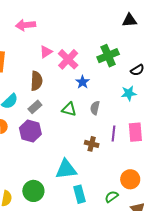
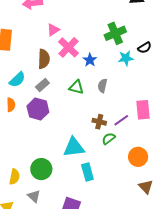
pink cross: (68, 59) -> (69, 47), moved
cyan star: (129, 93) -> (126, 58), moved
purple line: (113, 134) -> (121, 120), moved, turned 49
green semicircle: (112, 197) -> (109, 139), moved

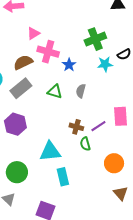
pink cross: (69, 47) -> (48, 52), turned -30
brown semicircle: (44, 59) -> (23, 62), turned -120
gray rectangle: (42, 85) -> (21, 88), size x1.5
purple hexagon: (38, 109) -> (15, 124), moved
green semicircle: (109, 139) -> (85, 144), turned -72

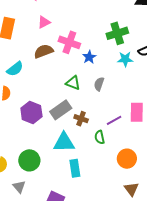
pink triangle: (33, 33) -> (44, 22), moved
gray rectangle: (21, 88) -> (61, 110), moved
brown cross: (76, 127) -> (81, 119), moved

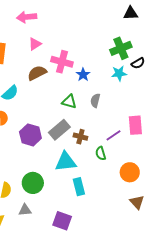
green cross: (117, 33) -> (121, 48), moved
gray triangle: (19, 187) -> (25, 210), turned -48

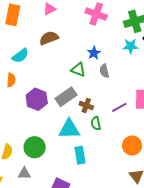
pink cross: (62, 62) -> (96, 14), moved
blue star: (83, 75) -> (94, 53), moved
gray semicircle: (95, 100) -> (104, 71), turned -32
green semicircle: (101, 153) -> (96, 123), moved

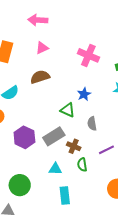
gray semicircle: (104, 71) -> (92, 124), moved
cyan triangle: (69, 129) -> (55, 169), size x0.6

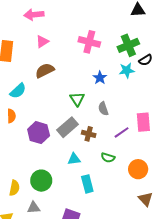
blue star: (84, 94) -> (100, 78), moved
green triangle: (68, 110) -> (77, 99), turned 42
green semicircle: (82, 165) -> (108, 158), moved, turned -56

